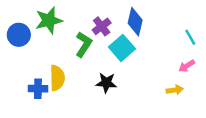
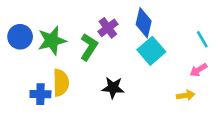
green star: (49, 20) -> (52, 41), moved
cyan square: (122, 48) -> (151, 51), moved

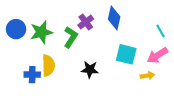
cyan square: (151, 51) -> (126, 54), moved, turned -35
pink arrow: (198, 70) -> (158, 55), size x1.5

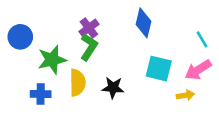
purple cross: (86, 22) -> (89, 28), moved
green star: (41, 32) -> (52, 60), moved
yellow semicircle: (48, 65) -> (77, 83), moved

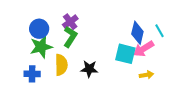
blue diamond: (144, 23) -> (137, 33), moved
blue circle: (20, 37) -> (39, 29), moved
pink arrow: (198, 70) -> (143, 49), moved

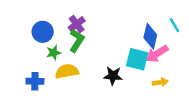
cyan line: (160, 31) -> (174, 25), moved
green star: (41, 47) -> (54, 53), moved, size x0.6
yellow semicircle: (61, 65) -> (67, 71), turned -100
black star: (89, 69) -> (113, 76), moved

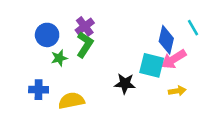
yellow semicircle: (67, 71) -> (71, 101), moved

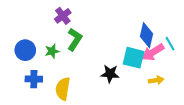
purple cross: (85, 26) -> (63, 16), moved
cyan line: (193, 28) -> (170, 44), moved
blue circle: (47, 35) -> (25, 50), moved
yellow semicircle: (71, 101) -> (63, 89), turned -70

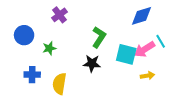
blue diamond: (146, 35) -> (141, 16), moved, turned 60
green L-shape: (75, 39) -> (99, 37), moved
blue circle: (25, 50) -> (24, 35), moved
black star: (110, 74) -> (92, 63), moved

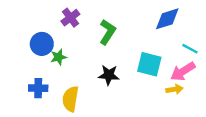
blue circle: (24, 35) -> (42, 44), moved
green L-shape: (99, 37) -> (108, 32), moved
cyan line: (161, 41) -> (190, 49), turned -32
pink arrow: (144, 49) -> (183, 71), moved

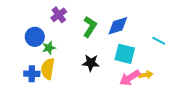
blue diamond: (167, 19) -> (118, 26), moved
pink arrow: (183, 71) -> (130, 78), moved
yellow semicircle: (70, 99) -> (48, 69), moved

